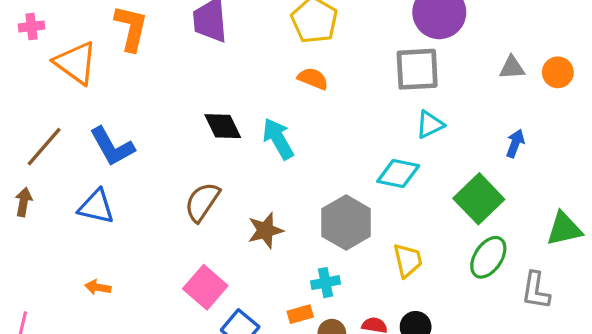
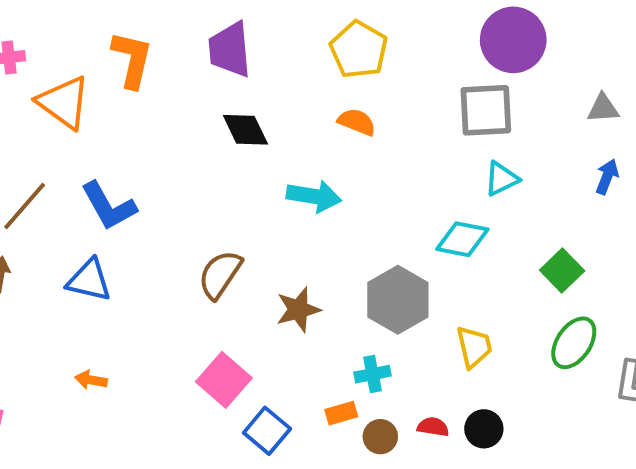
black diamond: (223, 126) -> (245, 130), moved
cyan arrow: (278, 139) -> (314, 196), turned 129
blue arrow: (515, 143) -> (607, 177), moved
green square: (479, 199) -> (562, 271), size x0.7

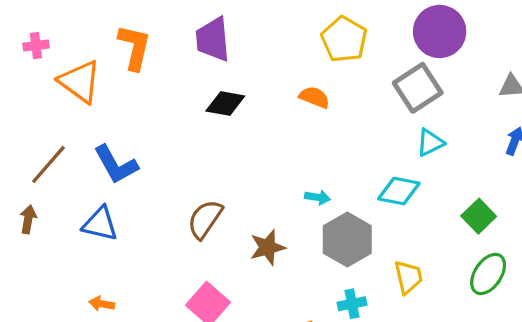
yellow pentagon: (359, 50) -> (344, 39), moved
gray square: (486, 110) -> (418, 88), turned -30
black diamond: (245, 130) -> (225, 103), turned -54
cyan arrow: (314, 196) -> (318, 197), moved, size x0.6
cyan cross: (372, 374) -> (352, 304), moved

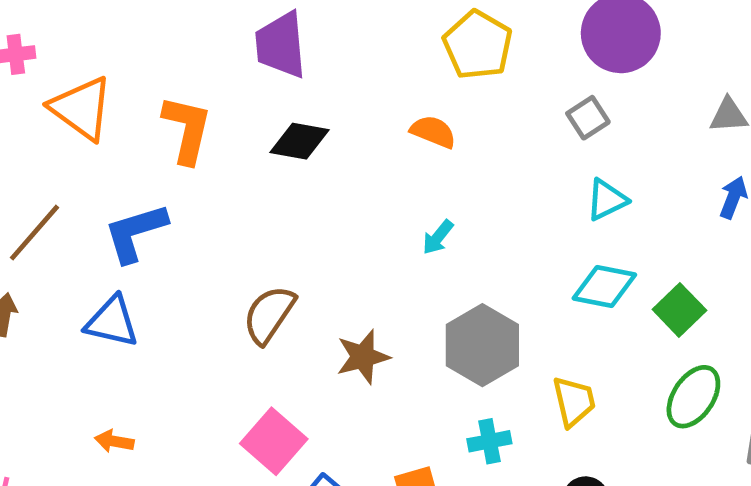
orange L-shape: (135, 47) -> (187, 129), moved
gray square: (418, 88) -> (588, 118), size x0.6
blue L-shape: (116, 164) -> (135, 233), turned 102
cyan diamond: (399, 191) -> (604, 286), moved
cyan arrow: (318, 197) -> (438, 237), moved, turned 120

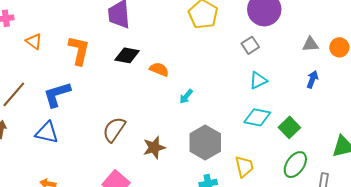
orange triangle: (81, 108) -> (34, 41), size x0.6
orange semicircle: (433, 132) -> (159, 69), moved

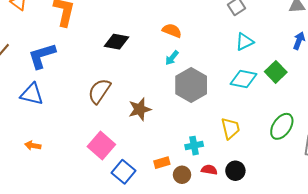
black diamond: (127, 55) -> (116, 42), moved
orange semicircle: (159, 69) -> (172, 31), moved
green square: (289, 127) -> (276, 72), moved
gray hexagon: (205, 142) -> (191, 85), moved

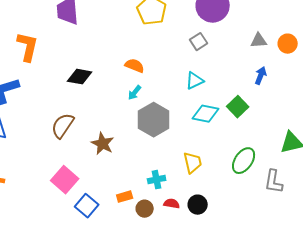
cyan triangle: (245, 42) -> (195, 81), moved
brown star: (140, 109) -> (103, 144), turned -30

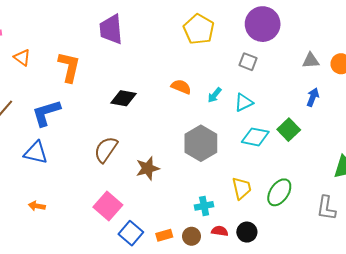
gray square: (199, 42) -> (248, 62), turned -36
cyan arrow: (135, 93) -> (214, 95), moved
brown star: (103, 144) -> (148, 168), turned 30
green ellipse: (244, 161) -> (279, 192), moved
orange rectangle: (125, 197) -> (164, 235), moved

